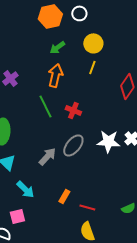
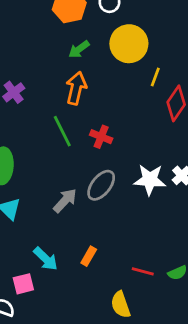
yellow circle: (93, 43) -> (129, 44), size x1.4
yellow line: (92, 67) -> (155, 77), moved
cyan arrow: (25, 189) -> (46, 259), moved
red line: (87, 207) -> (143, 271), moved

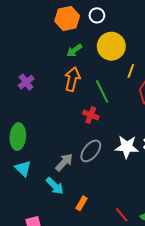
green line: (62, 131) -> (102, 91), moved
cyan arrow: (46, 259) -> (55, 186), moved
red line: (143, 271) -> (122, 215), turned 35

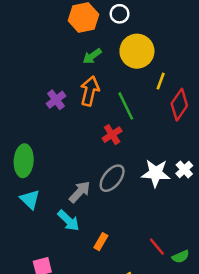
purple cross: (26, 82) -> (56, 100), moved
red cross: (91, 115) -> (112, 135), turned 35
red line: (122, 215) -> (157, 247), moved

